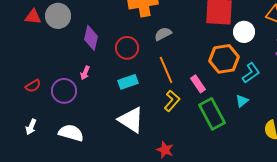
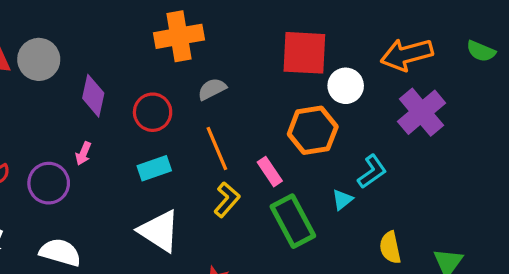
cyan L-shape: (251, 73) -> (372, 172), moved

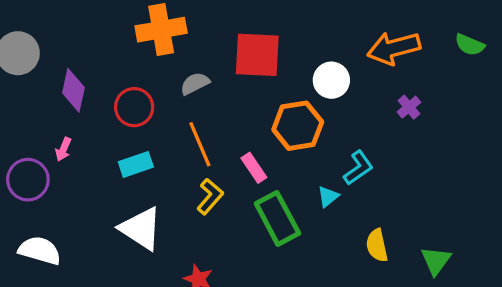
red square: (304, 53) -> (257, 55), moved
purple cross: (422, 112) -> (409, 107), size x0.5

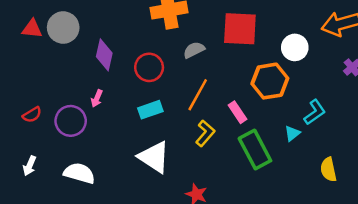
orange line: (200, 144) -> (198, 95), turned 52

